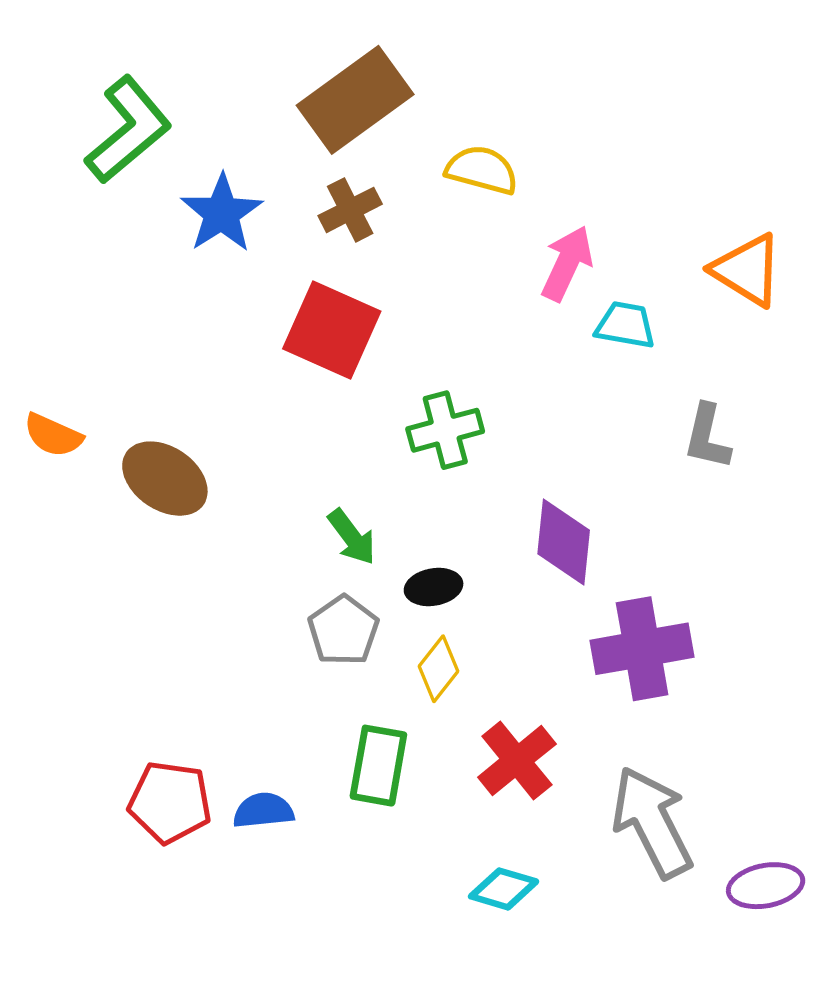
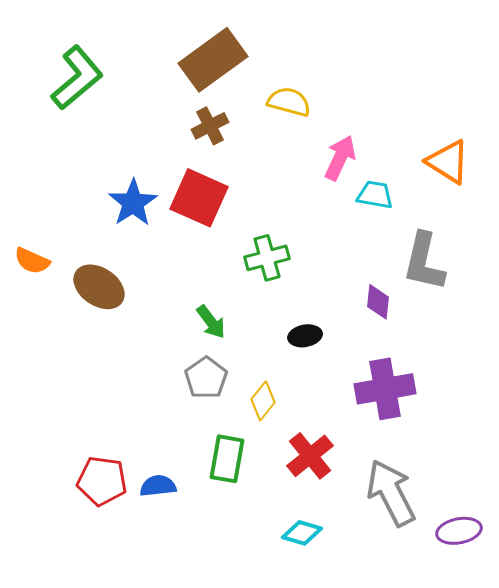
blue star: (222, 213) -> (133, 203), moved
gray L-shape: (707, 437) -> (424, 262), size x1.5
purple diamond: (564, 542) -> (378, 302), moved, size x0.7
black ellipse: (434, 587) -> (305, 336), moved

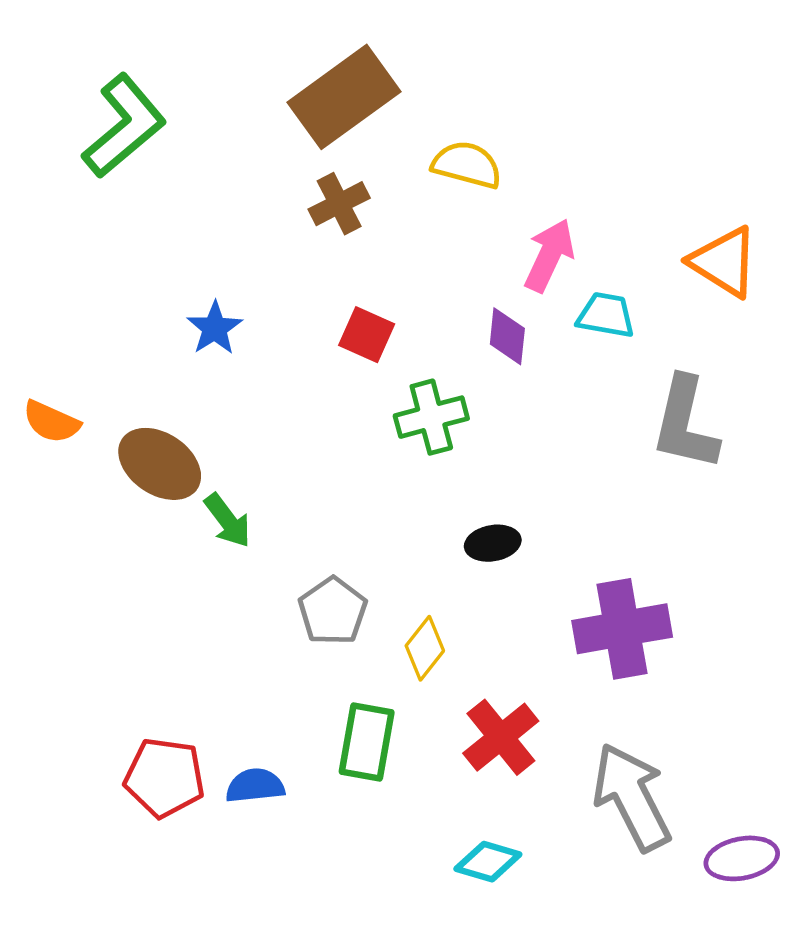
red square: (199, 198) -> (367, 335), moved, size x0.6
blue star: (133, 203) -> (215, 328), size x0.7
purple diamond: (378, 302) -> (507, 336), moved
green arrow: (211, 322) -> (228, 521), moved

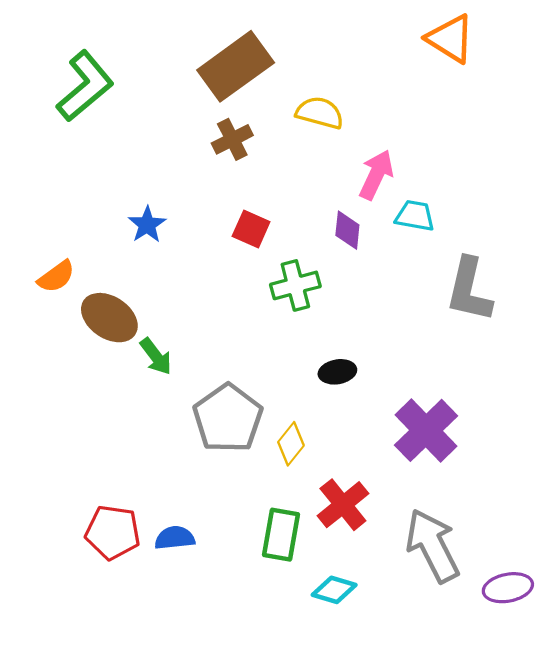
orange triangle: (724, 262) -> (450, 39), moved
orange semicircle: (51, 422) -> (56, 277), moved, turned -60
gray pentagon: (333, 611) -> (228, 418), size x1.5
purple cross: (622, 629) -> (426, 430), turned -34
green rectangle: (367, 742) -> (281, 535), moved

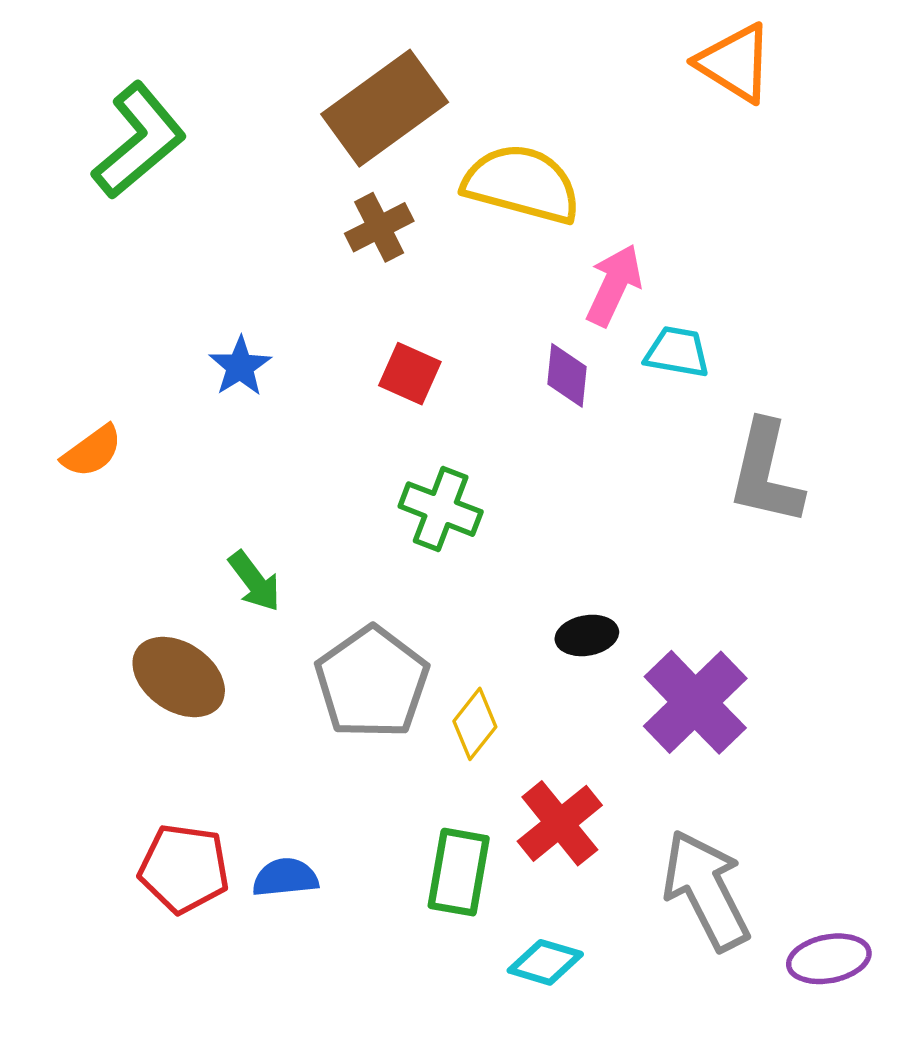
yellow semicircle: (320, 113) -> (522, 184), size x1.5
green cross: (295, 285) -> (441, 509), moved, turned 36
brown ellipse: (109, 318) -> (179, 677), moved
black ellipse: (337, 372) -> (587, 635), moved

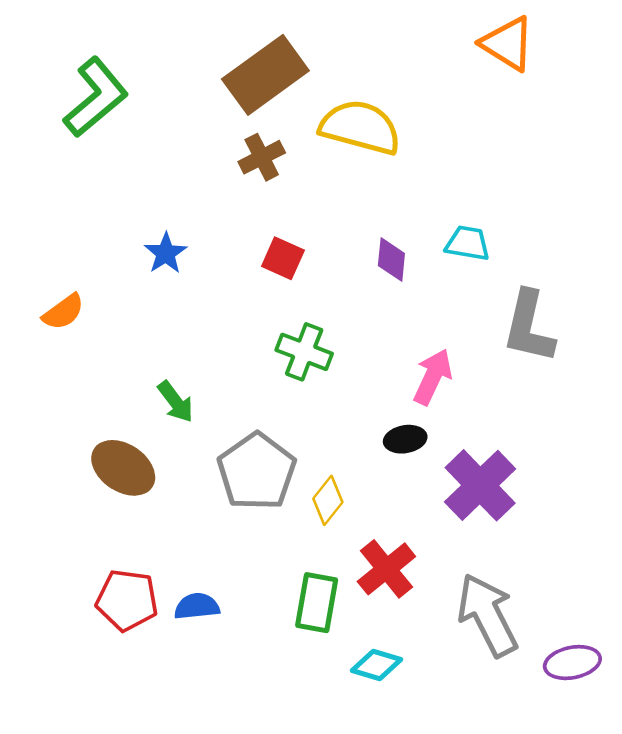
pink arrow: (614, 285) -> (433, 377), moved

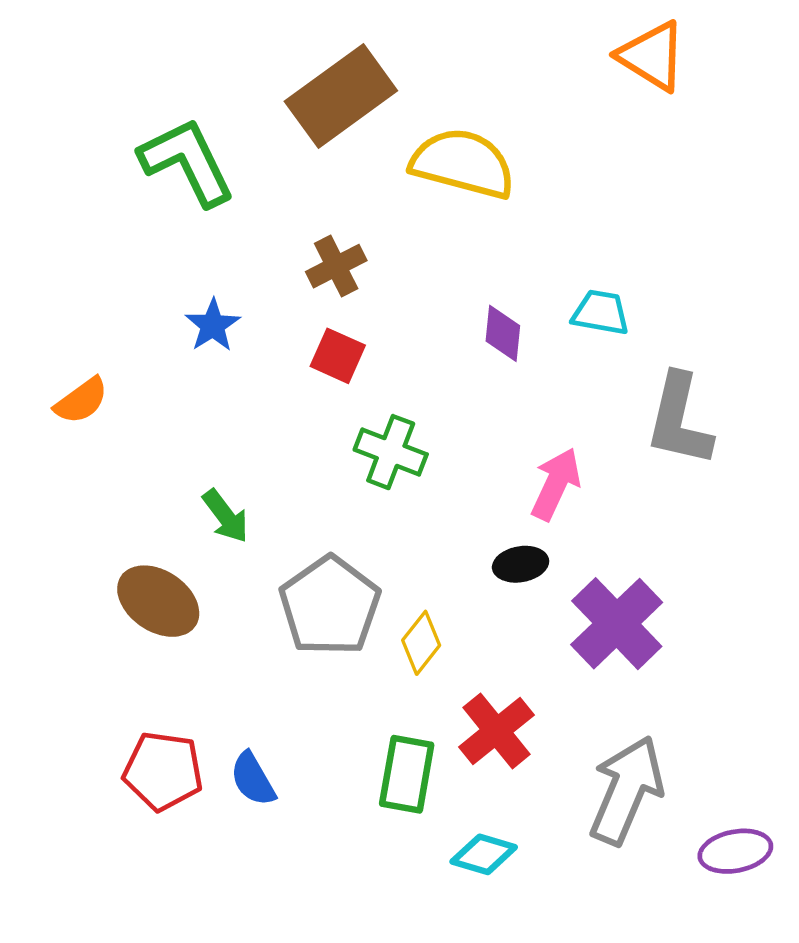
green L-shape: (96, 97) -> (187, 162), moved, turned -76
brown cross: (262, 157) -> (336, 266), moved
red square: (283, 258) -> (338, 356), moved
blue semicircle: (197, 606) -> (253, 779), turned -114
gray arrow: (488, 615) -> (626, 790), turned 50

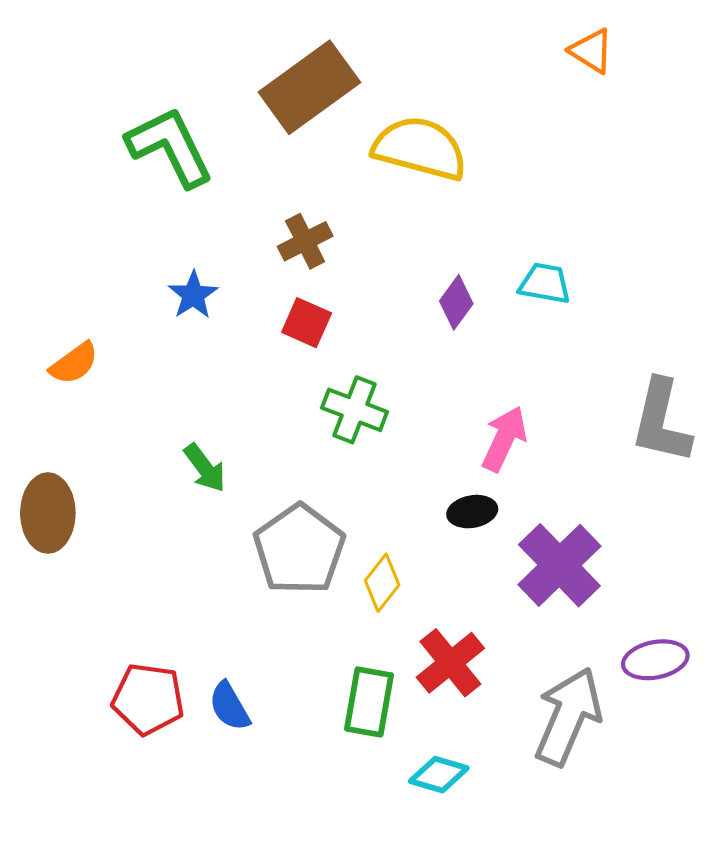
orange triangle: (652, 56) -> (591, 51), size x0.7
purple diamond: (503, 333) -> (456, 302), turned 30
gray L-shape: (679, 420) -> (661, 421), moved
brown ellipse: (158, 601) -> (48, 513), moved, turned 56
purple ellipse: (735, 851) -> (655, 660), moved

